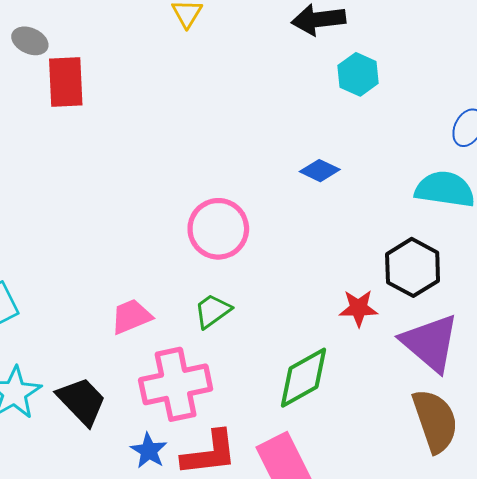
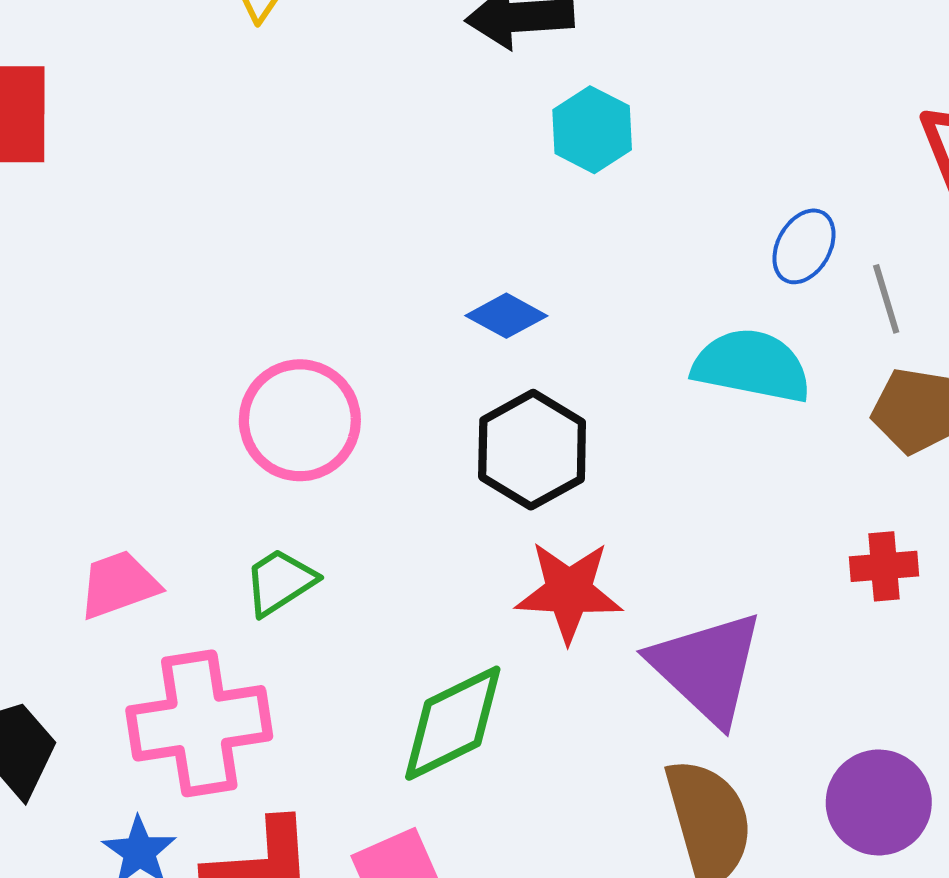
black hexagon: (413, 267) -> (532, 450), moved
red star: (359, 308) -> (569, 592), size x1.4

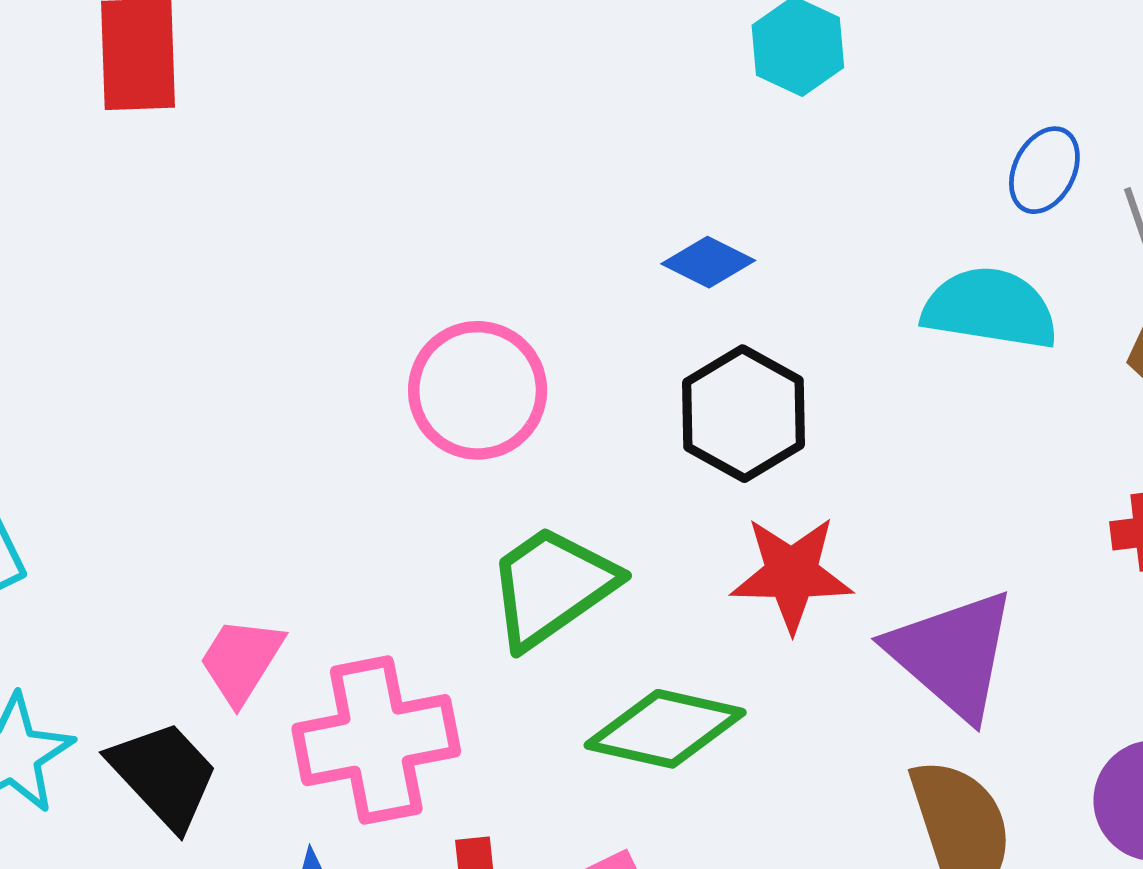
green trapezoid: (280, 582) -> (552, 586), moved, size x1.6
pink trapezoid: (119, 585) -> (241, 660), moved, turned -36
green diamond: (453, 723) -> (665, 729), turned 41

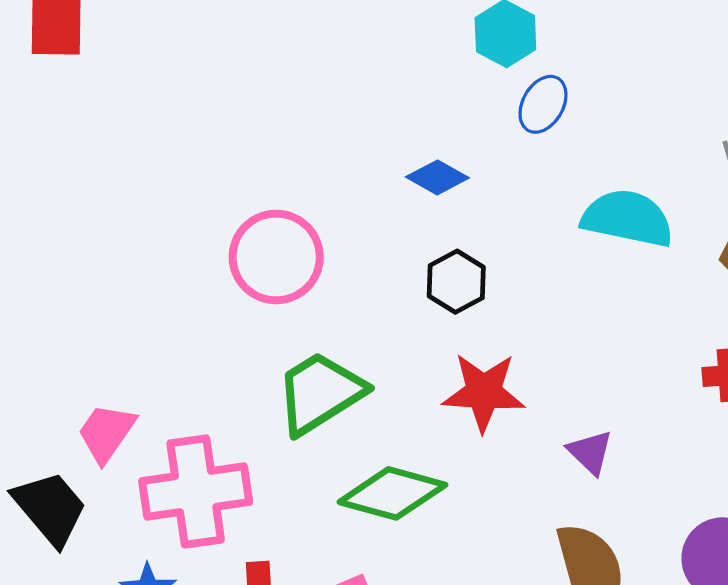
blue ellipse: (1044, 170) -> (543, 104), moved
black hexagon: (743, 414) -> (456, 282), size x0.7
purple triangle: (952, 654) -> (590, 452), size x0.5

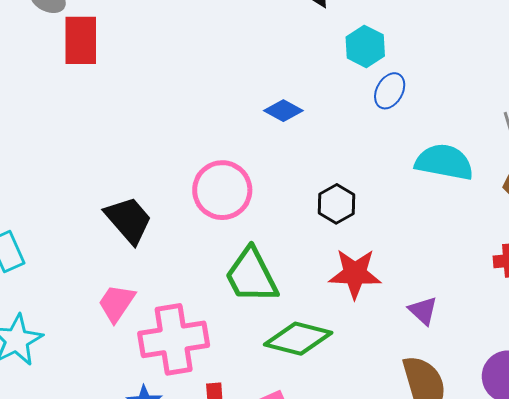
blue diamond: (437, 177) -> (283, 111), moved
green trapezoid: (320, 393) -> (251, 276), turned -84
black trapezoid: (50, 508) -> (129, 220), moved

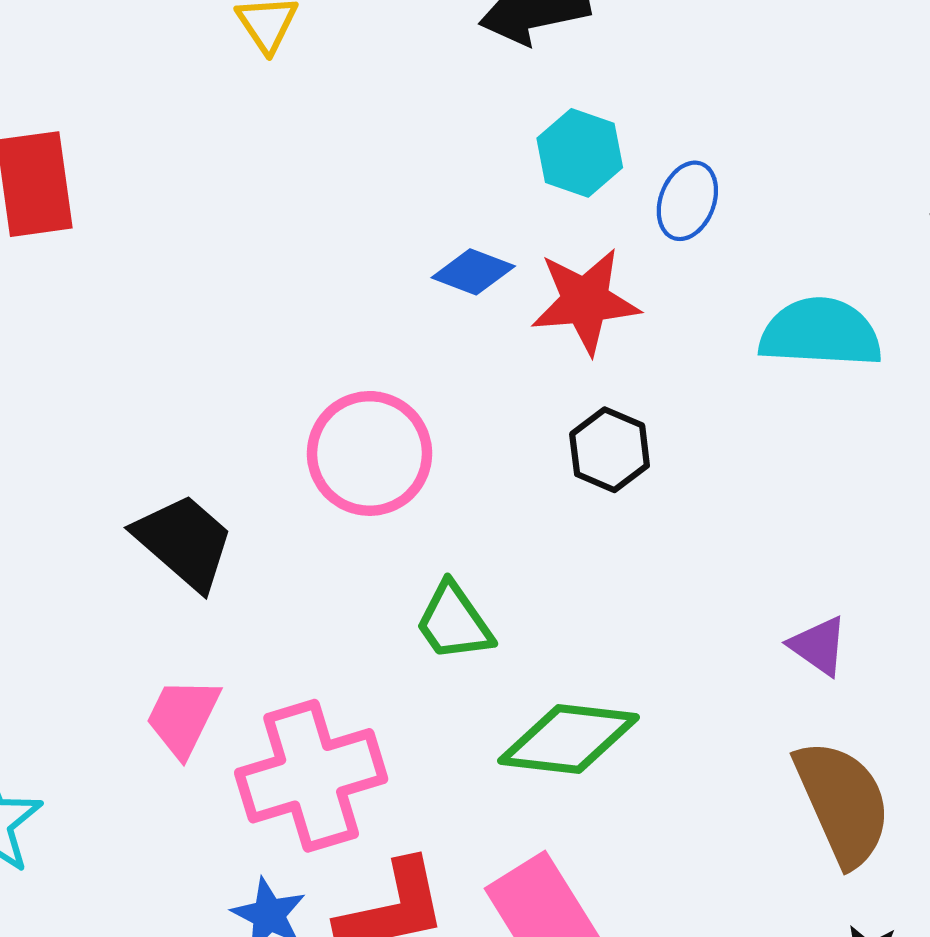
cyan hexagon: (365, 46) -> (580, 153), moved
red star: (355, 274) -> (585, 301), moved
green trapezoid: (251, 276) -> (454, 622), size x0.7

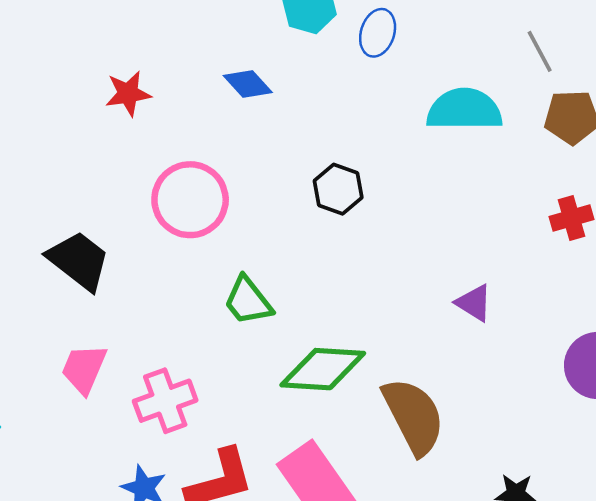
blue diamond: (473, 272) -> (248, 84), turned 30
red star: (585, 301) -> (128, 94), moved, size x0.7
pink cross: (311, 776) -> (165, 401), size x0.7
brown semicircle: (843, 803) -> (414, 416), moved

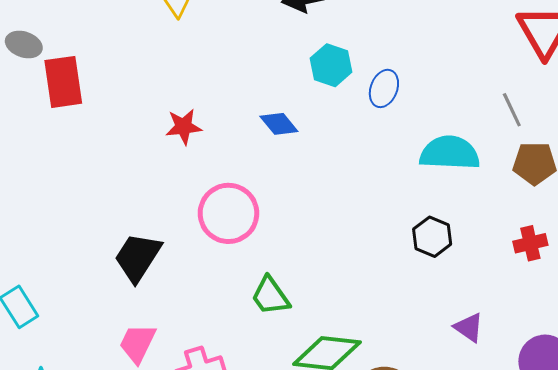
black hexagon: (338, 189) -> (432, 237), moved
black trapezoid: (79, 261) -> (138, 257), turned -98
purple triangle: (474, 303) -> (469, 327), moved

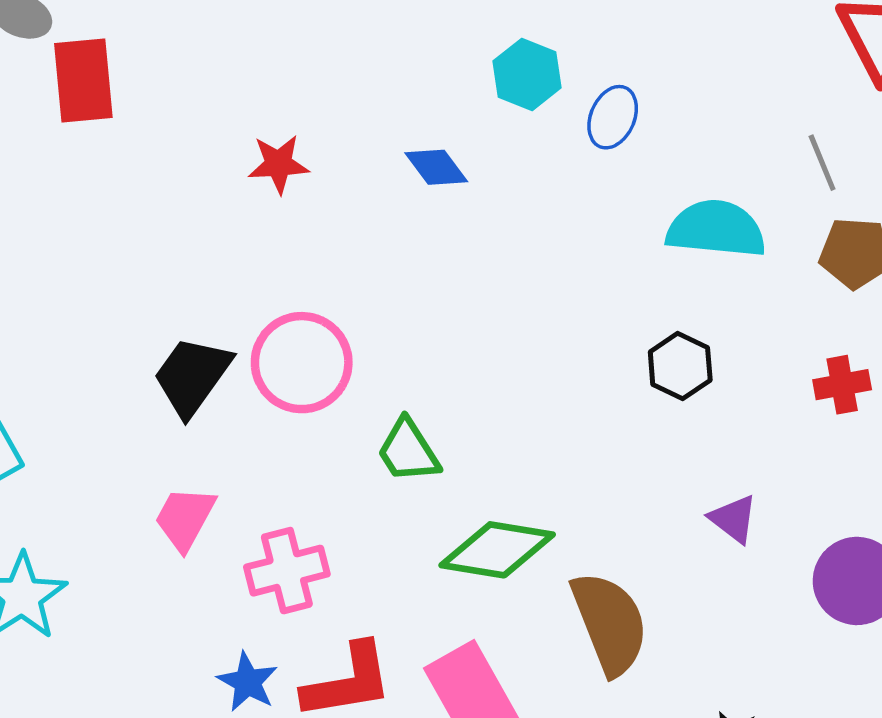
pink circle: (228, 213) -> (302, 363), moved

